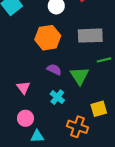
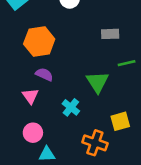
gray rectangle: (90, 36) -> (110, 34), size x0.6
orange hexagon: (48, 38) -> (39, 42), moved
purple semicircle: (54, 69) -> (44, 74), moved

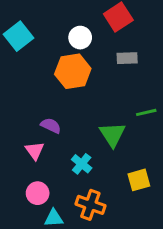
gray rectangle: (110, 34) -> (127, 58), moved
orange hexagon: (39, 42) -> (73, 71), moved
orange cross: (95, 143) -> (90, 205), moved

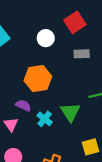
orange hexagon: (73, 71) -> (38, 78), moved
cyan cross: (82, 164) -> (45, 119), moved

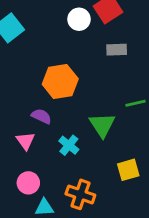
white circle: (46, 38) -> (79, 19), moved
cyan cross: (45, 119) -> (69, 145), moved

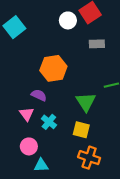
cyan cross: (69, 145) -> (49, 122), moved
yellow square: (128, 170) -> (81, 130), moved, turned 30
orange cross: (80, 194) -> (89, 158), moved

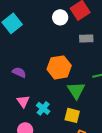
orange hexagon: (53, 68) -> (59, 67), moved
purple semicircle: (39, 95) -> (19, 72), moved

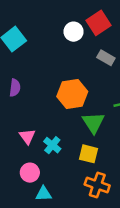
gray rectangle: (86, 38) -> (106, 58), turned 32
purple semicircle: (19, 72) -> (15, 88), moved, turned 72

